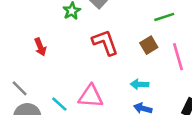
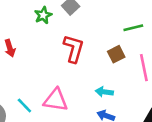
red L-shape: (105, 43) -> (74, 49), turned 32

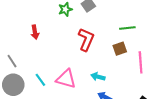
green line: (133, 28) -> (127, 28), moved
cyan arrow: (104, 92) -> (98, 77), moved

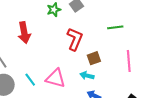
red arrow: (35, 32) -> (24, 33), size x1.5
brown square: (120, 49) -> (94, 58), moved

